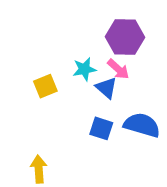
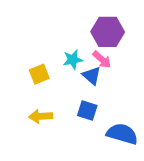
blue semicircle: (142, 125) -> (122, 134), moved
yellow arrow: (39, 169) -> (41, 116), moved, turned -90

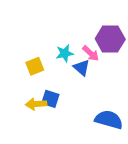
purple hexagon: (108, 32) -> (110, 39), moved
blue square: (87, 111) -> (50, 99), moved

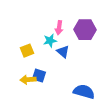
pink arrow: (91, 53) -> (59, 28), moved, turned 56

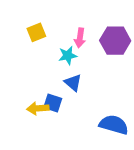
yellow square: (27, 51) -> (36, 32), moved
blue triangle: (63, 52) -> (73, 83), moved

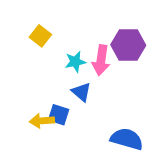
yellow square: (36, 32) -> (40, 36), turned -30
pink arrow: (80, 38) -> (101, 60), moved, size x1.4

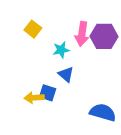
pink arrow: (101, 60) -> (82, 34), moved

